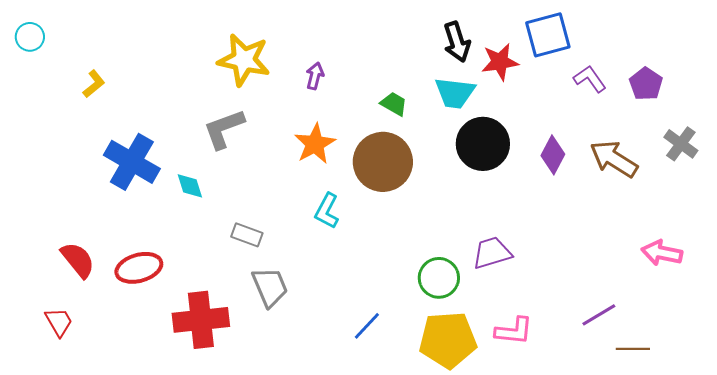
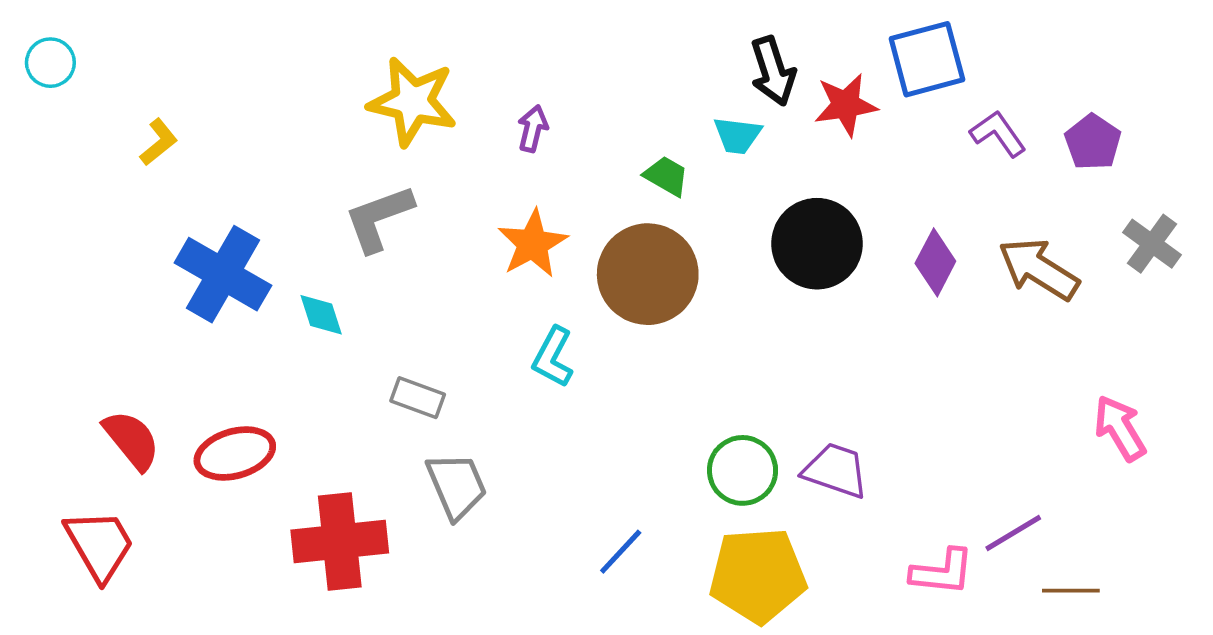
cyan trapezoid: (455, 93) -> (737, 135), moved, size x0.7
purple trapezoid: (492, 253) -> (836, 470), moved, turned 36
pink arrow: (662, 253) -> (1120, 428), turned 48
red trapezoid: (59, 322) -> (99, 545), size x1.5
pink L-shape: (514, 331) -> (942, 572), moved

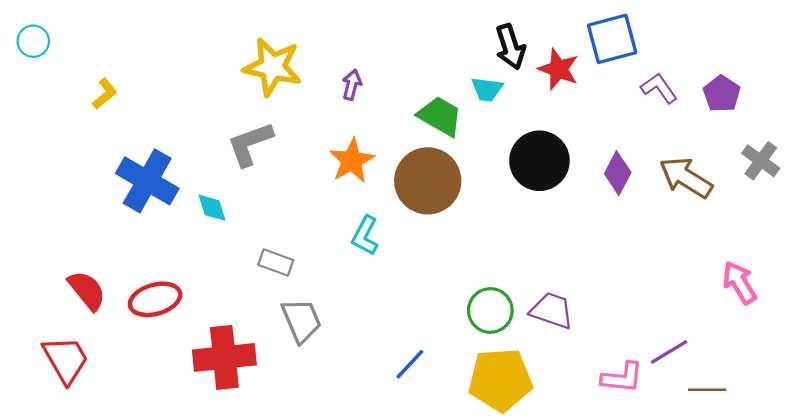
red star: (846, 105) -> (558, 69), turned 30
green trapezoid: (666, 176) -> (440, 116), size x1.5

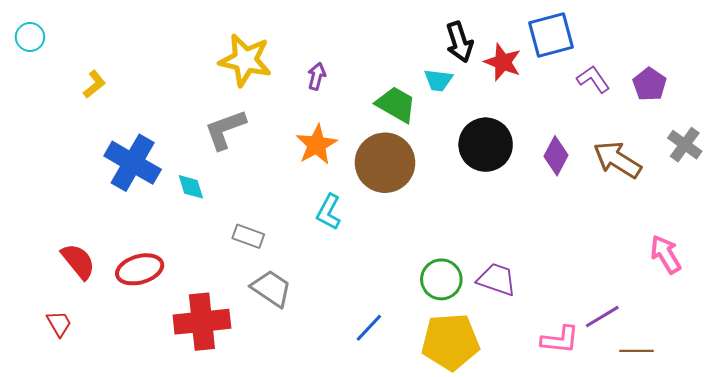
gray trapezoid: (301, 321) -> (271, 288), turned -33
red trapezoid: (66, 360) -> (59, 324), size x0.6

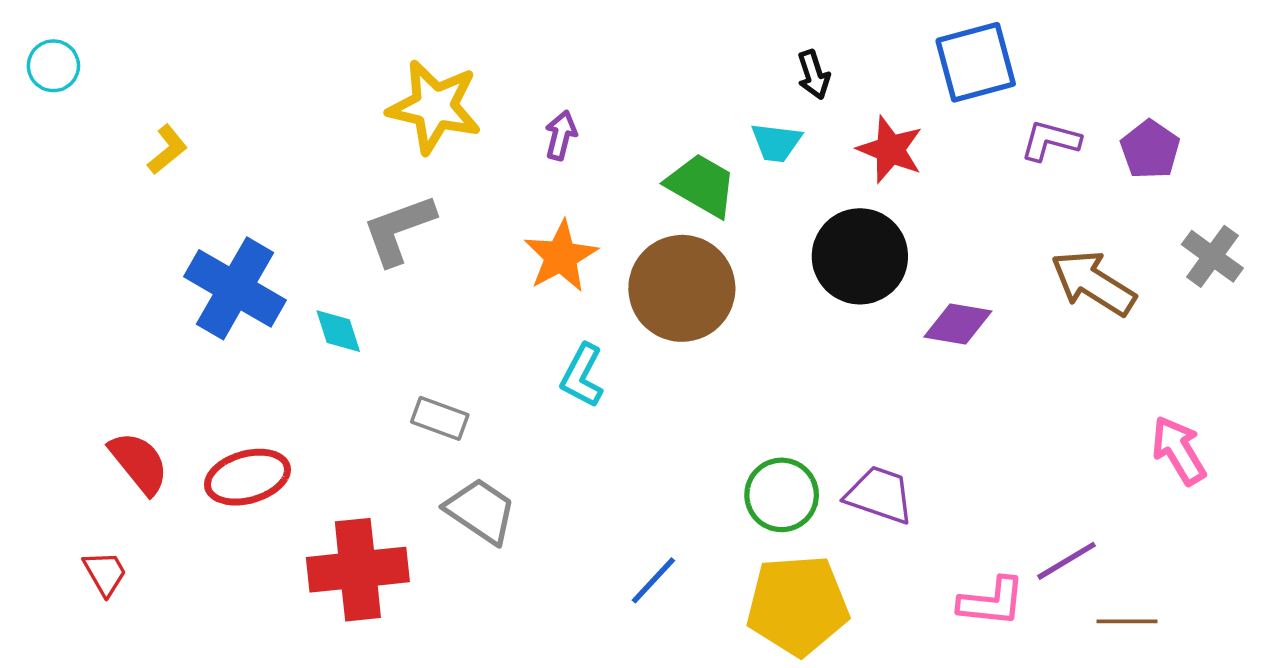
black arrow: (459, 42) -> (814, 75), size x0.7
red star: (503, 62) -> (890, 149), moved
purple L-shape: (593, 79) -> (1050, 141), turned -40
purple diamond: (556, 156) -> (958, 324), moved, turned 72

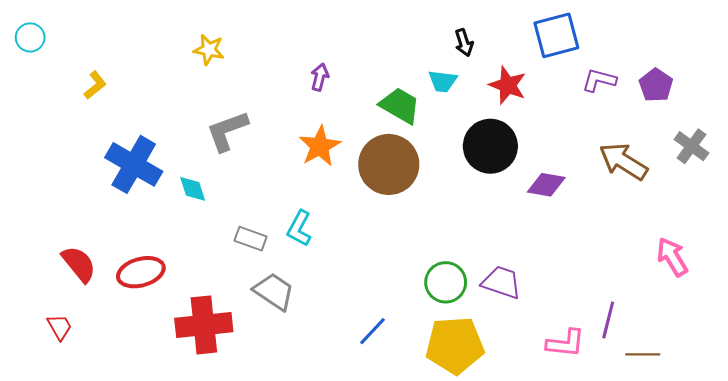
yellow star: (434, 107) -> (209, 50), moved, size x0.6
cyan L-shape: (582, 376) -> (299, 228), moved
purple line: (1066, 561) -> (608, 320), turned -45

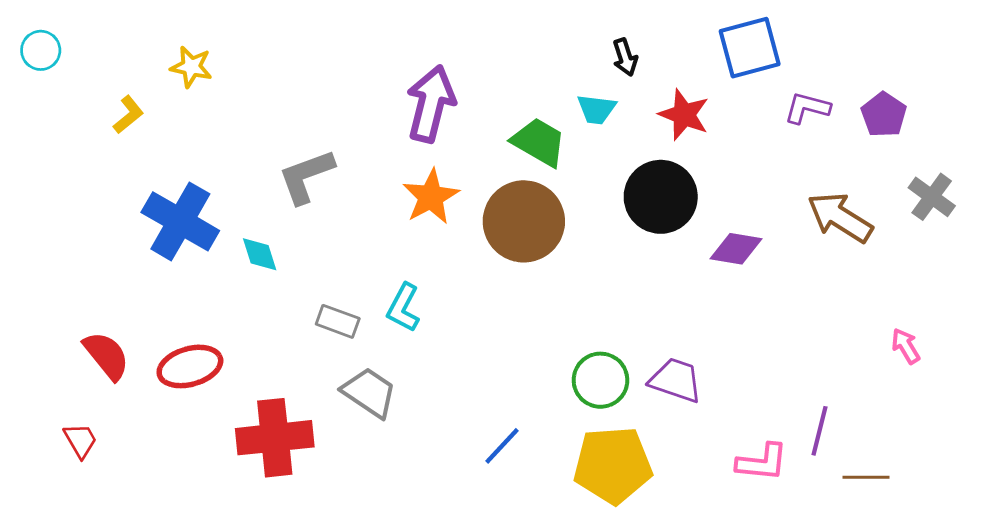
yellow star: (209, 50) -> (191, 67), moved
purple arrow: (320, 77) -> (431, 104), size x2.0
pink arrow: (672, 257) -> (906, 346), size x0.7

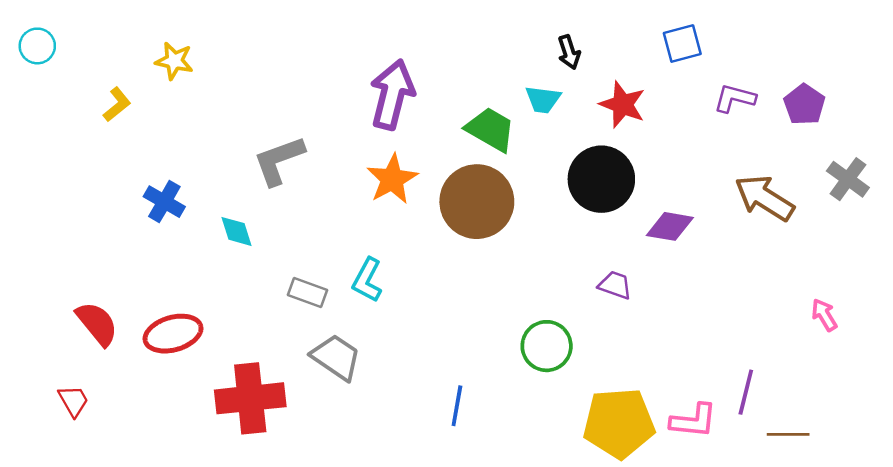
blue square: (750, 48) -> (682, 43), size x0.7
blue cross: (180, 221) -> (164, 202), size x0.6
purple trapezoid: (676, 380) -> (615, 285), moved, size x0.7
blue line: (502, 446) -> (457, 406), turned -33
yellow pentagon: (613, 465) -> (619, 423), moved

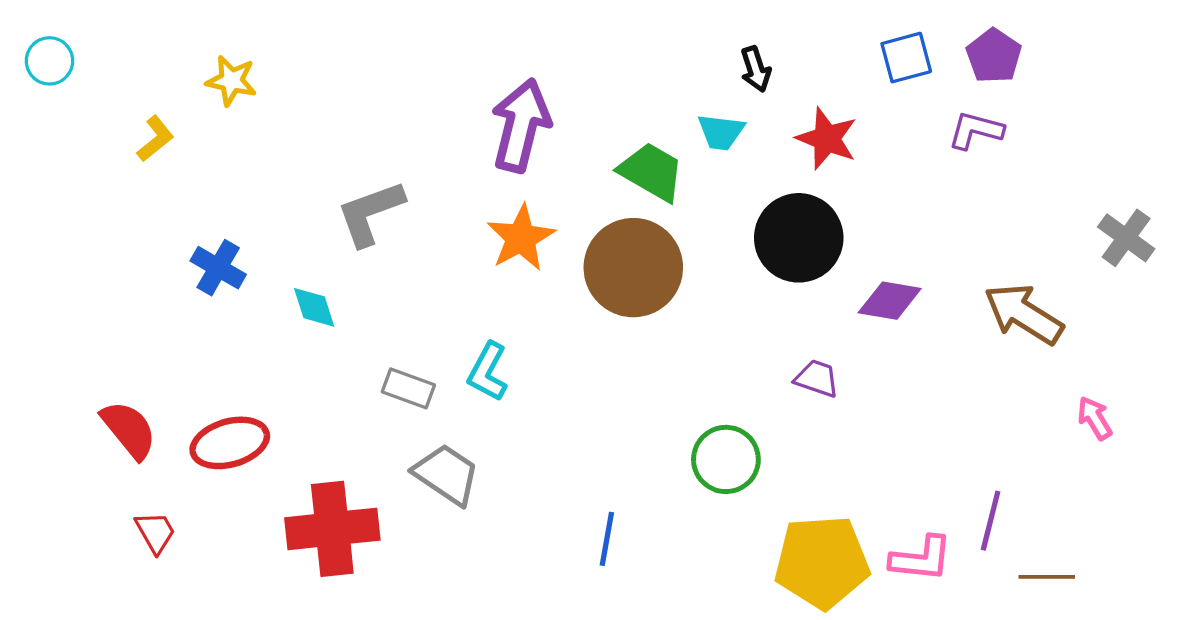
purple pentagon: (804, 104) -> (994, 56), moved
brown arrow: (764, 198) -> (1024, 314), moved
red trapezoid: (73, 401) -> (155, 532), moved

